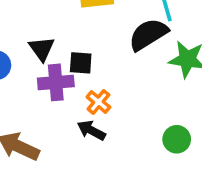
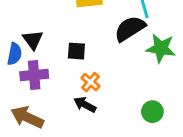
black triangle: (42, 49) -> (33, 40), moved
purple cross: (56, 82) -> (34, 75), moved

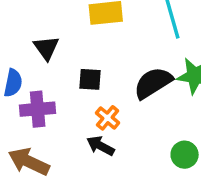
black semicircle: (130, 29) -> (153, 83), moved
black triangle: (33, 40) -> (46, 48), moved

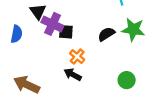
black semicircle: (153, 83) -> (106, 34), size x0.7
purple cross: (38, 109) -> (52, 24), moved, turned 30

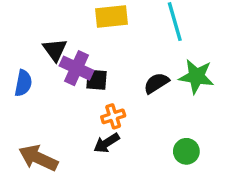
orange cross: (77, 57) -> (113, 116), turned 32
black arrow: (73, 74) -> (106, 143), turned -60

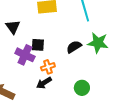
purple cross: (77, 68) -> (25, 55), moved
green circle: (186, 151) -> (82, 88), moved

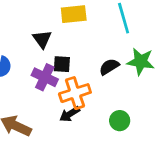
black triangle: (13, 27) -> (42, 39), moved
orange cross: (48, 67) -> (75, 93), size x1.6

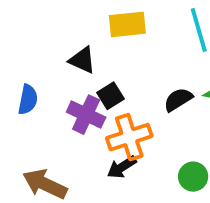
black triangle: (42, 39) -> (82, 60), turned -30
black square: (62, 64) -> (110, 96), turned -36

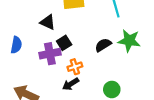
purple cross: (86, 115) -> (50, 54), turned -36
orange cross: (129, 137) -> (75, 67), size x0.6

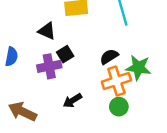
green star: (129, 41) -> (138, 68), moved
orange cross: (75, 67) -> (116, 81), moved, size x1.6

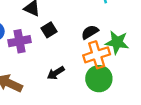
purple cross: (49, 66) -> (19, 41), moved
green circle: (119, 107) -> (99, 79), size x1.5

